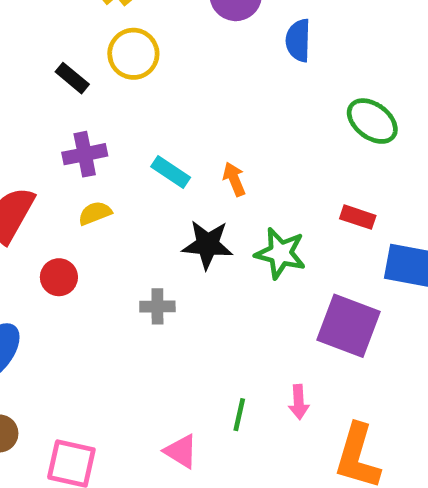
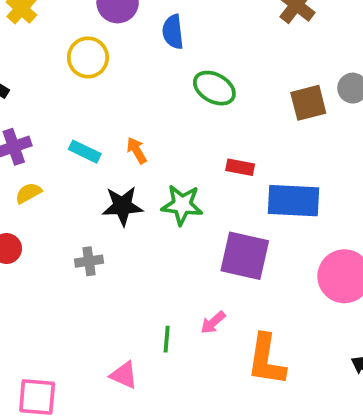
yellow circle: (133, 54) -> (88, 57), moved
green ellipse: (372, 121) -> (214, 88), moved
pink arrow: (299, 402) -> (213, 322), turned 60

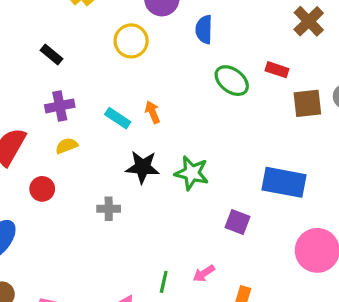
orange arrow: (137, 150) -> (153, 112), moved
red rectangle: (240, 167) -> (277, 70), moved
purple square: (245, 256) -> (238, 222), size x0.6

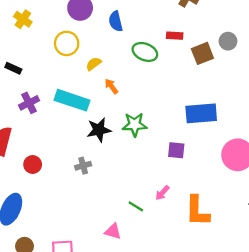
orange arrow: (153, 112) -> (111, 86), moved
cyan rectangle: (118, 118) -> (72, 100), size x1.8
yellow semicircle: (67, 146) -> (94, 64), moved
green line: (164, 282) -> (136, 206), turned -56

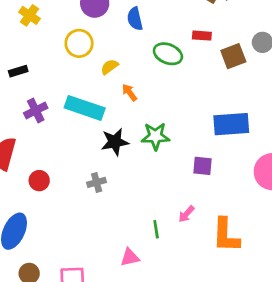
black rectangle: (13, 68) -> (18, 71), turned -42
green line: (136, 206) -> (156, 229), turned 49
pink triangle: (113, 231) -> (130, 257), turned -30

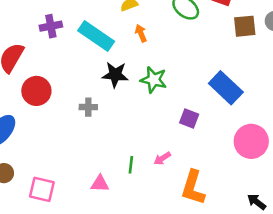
blue rectangle: (231, 124) -> (226, 88), turned 32
red circle: (39, 181) -> (36, 91), size x1.5

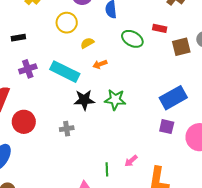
orange arrow: (141, 33) -> (100, 64), turned -80
blue rectangle: (226, 88) -> (173, 98), turned -64
purple square: (189, 118) -> (167, 127), moved

